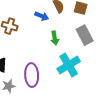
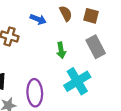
blue arrow: (42, 16) -> (38, 19), moved

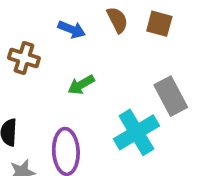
gray rectangle: (96, 47) -> (171, 96), moved
green arrow: (61, 50) -> (81, 85), moved, turned 70

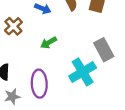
brown cross: (24, 58) -> (13, 26), turned 30

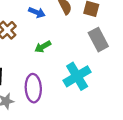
gray rectangle: (104, 50) -> (98, 40), moved

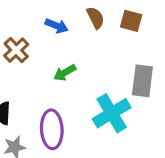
gray rectangle: (98, 40) -> (142, 81), moved, turned 35

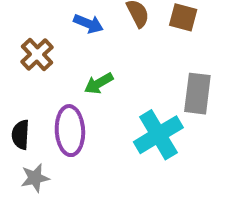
purple ellipse: (52, 129) -> (70, 131), moved

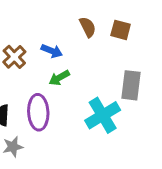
blue arrow: (88, 24) -> (52, 51), moved

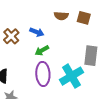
brown semicircle: (88, 27) -> (61, 16), turned 120
purple ellipse: (38, 112) -> (43, 74), moved

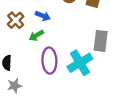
green arrow: (42, 51) -> (36, 35), moved

